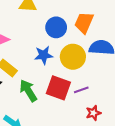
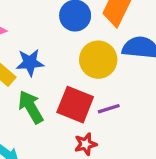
blue star: (44, 55) -> (30, 63), moved
red star: (93, 113) -> (86, 144), moved

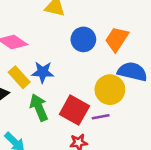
yellow circle: (98, 60) -> (110, 90), moved

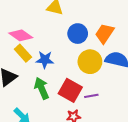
yellow rectangle: (19, 77) -> (23, 53), moved
yellow circle: (110, 90) -> (90, 62), moved

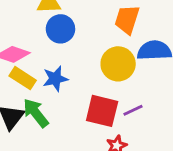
blue circle: (78, 34) -> (60, 29), moved
green arrow: (42, 88) -> (36, 113), moved

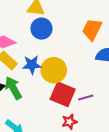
yellow circle: (118, 64) -> (54, 70), moved

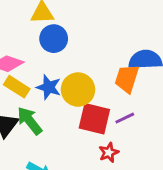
orange trapezoid: (92, 29) -> (127, 79), moved
blue star: (32, 65) -> (49, 87), turned 30

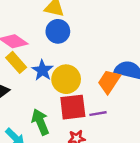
red square: (94, 119) -> (73, 107), turned -36
green arrow: (30, 121) -> (40, 122), moved

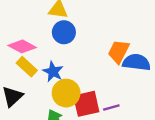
yellow circle: (66, 79) -> (66, 93), moved
orange trapezoid: (109, 82) -> (119, 52), moved

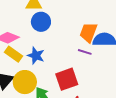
yellow circle: (66, 93) -> (25, 82), moved
purple line: (111, 108) -> (85, 52), moved, turned 40

